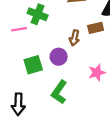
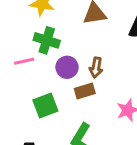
brown rectangle: (96, 28) -> (85, 91), moved
purple circle: (59, 57) -> (67, 67), moved

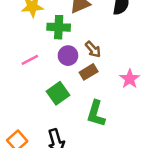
green cross: (47, 40) -> (59, 27), moved
brown arrow: (96, 68) -> (93, 49), turned -36

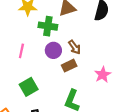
pink line: (30, 60) -> (21, 51), turned -56
green square: (58, 93) -> (29, 87), moved

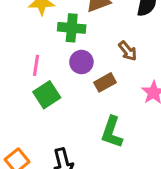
brown arrow: (75, 47) -> (128, 51), moved
green square: (29, 87) -> (47, 95), moved

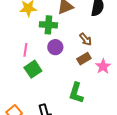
brown rectangle: (105, 82) -> (84, 59), moved

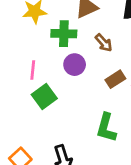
brown arrow: (86, 39) -> (104, 43), moved

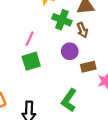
brown arrow: (104, 43) -> (82, 30), moved
purple circle: (75, 65) -> (70, 51), moved

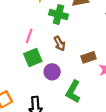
brown arrow: (82, 30) -> (60, 43), moved
purple circle: (70, 51) -> (52, 72), moved

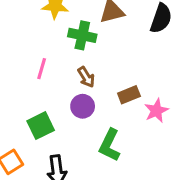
green square: (33, 58) -> (41, 126), moved
purple circle: (52, 72) -> (83, 106), moved

